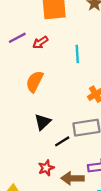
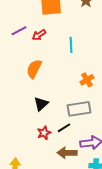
black line: (62, 141) -> (64, 128), moved
red star: (46, 168) -> (44, 133), moved

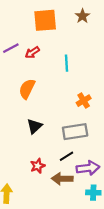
black line: (64, 128) -> (67, 156), moved
red star: (44, 133) -> (38, 166), moved

